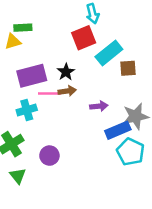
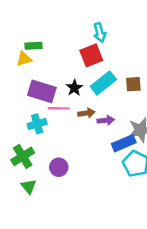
cyan rectangle: (109, 53) -> (103, 83), moved
purple rectangle: (32, 76) -> (42, 91), turned 32
brown arrow: (67, 91) -> (86, 113), moved

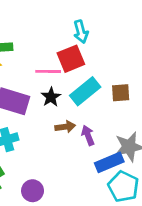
pink line: (59, 108) -> (48, 71), moved
purple arrow: (106, 120) -> (88, 135), turned -105

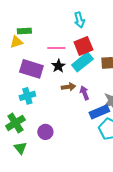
red square: (71, 59) -> (83, 46), moved

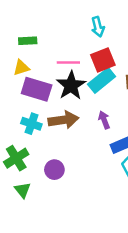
yellow triangle: (16, 42) -> (21, 68), moved
black star: (58, 66) -> (71, 85), size x1.6
brown arrow: (68, 87) -> (63, 120), moved, size x1.6
cyan cross: (27, 96) -> (31, 124), turned 35

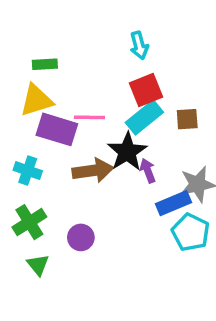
pink line: (68, 62) -> (89, 117), moved
yellow triangle: (21, 68) -> (36, 100), size x1.5
black star: (71, 85) -> (127, 152), moved
cyan cross: (31, 124) -> (28, 171), moved

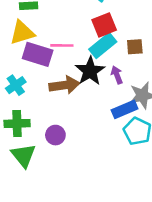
cyan cross: (28, 171) -> (16, 85), turned 36
purple arrow: (148, 171) -> (117, 75), moved
green cross: (29, 222) -> (17, 124), turned 30
green triangle: (38, 265) -> (23, 156), size x1.5

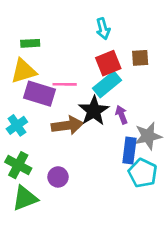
brown square: (135, 47) -> (140, 58), moved
blue rectangle: (125, 109) -> (129, 151), turned -60
green cross: (17, 124) -> (18, 165), turned 30
green triangle: (23, 156) -> (25, 198), turned 48

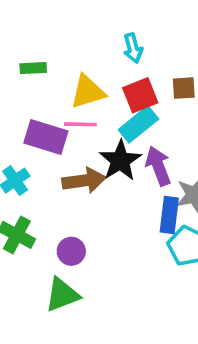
yellow triangle: (24, 71) -> (88, 92), moved
purple arrow: (122, 115) -> (158, 166), size x1.5
green triangle: (25, 198) -> (62, 295), moved

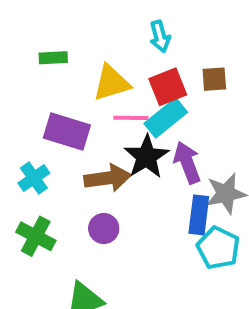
pink line: (80, 124) -> (131, 118), moved
purple circle: (71, 251) -> (104, 228), moved

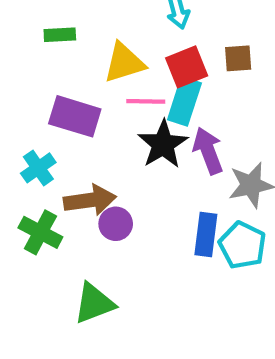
cyan rectangle: (166, 118) -> (184, 101), turned -33
brown arrow: (108, 178) -> (90, 200), moved
blue rectangle: (199, 215) -> (206, 235), moved

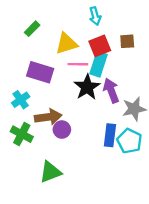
green rectangle: (60, 35) -> (32, 29), turned -42

